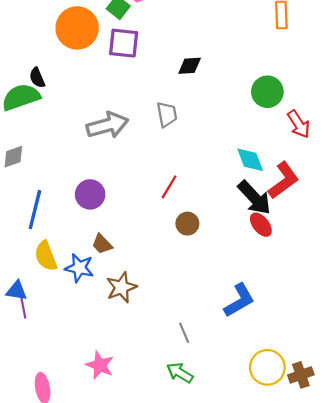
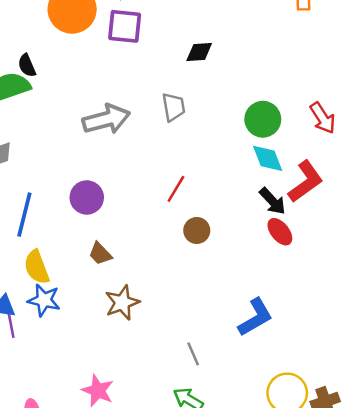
green circle: (267, 92) -> (263, 119), moved
black arrow: (254, 198) -> (273, 201), size x0.7
blue star: (79, 268) -> (44, 300), moved

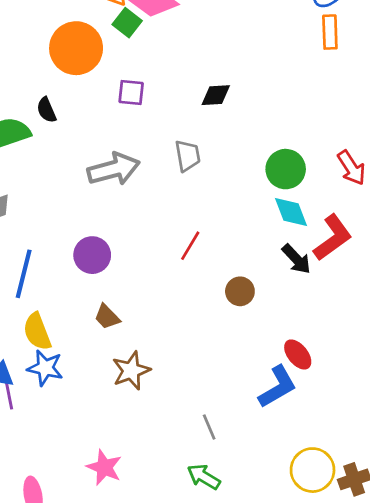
purple square: (125, 26) -> (131, 92), moved, size x0.7
black semicircle: (27, 65) -> (46, 110), moved
brown circle: (197, 230) -> (240, 291), moved
red ellipse: (280, 232) -> (298, 354), moved

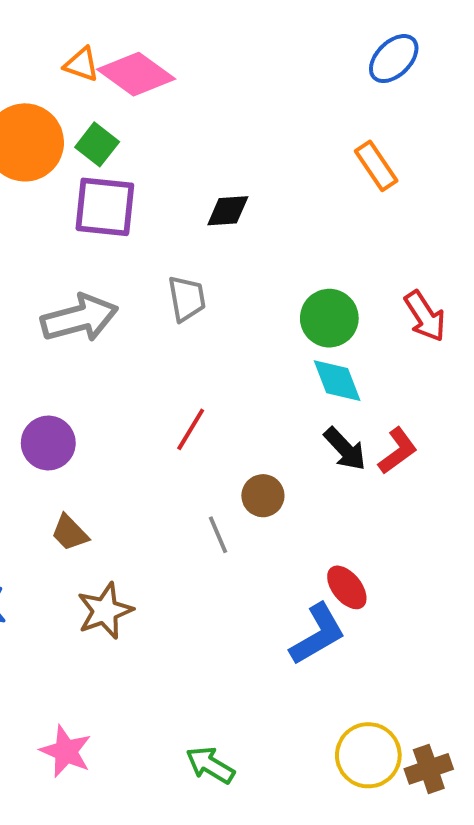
green square: (127, 23) -> (97, 144), moved
orange rectangle: (330, 32) -> (376, 166), moved, turned -32
purple square: (131, 92) -> (105, 207), size x1.6
red L-shape: (333, 238) -> (398, 451), moved, size x0.7
gray line: (209, 427) -> (218, 535), moved

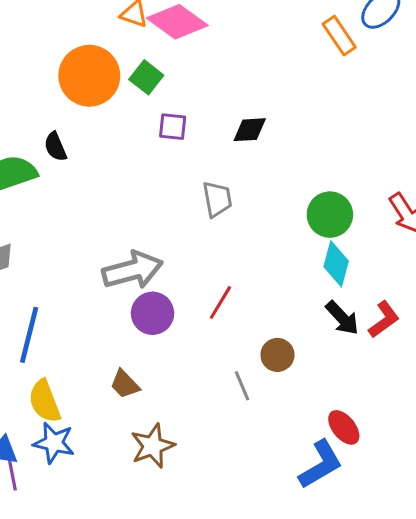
orange rectangle: (376, 166) -> (339, 36), moved
purple square: (105, 207) -> (173, 127), moved, size x0.6
gray arrow: (79, 318) -> (132, 270), moved
cyan diamond: (337, 381) -> (336, 264), turned 36
purple circle: (48, 443) -> (153, 313), moved

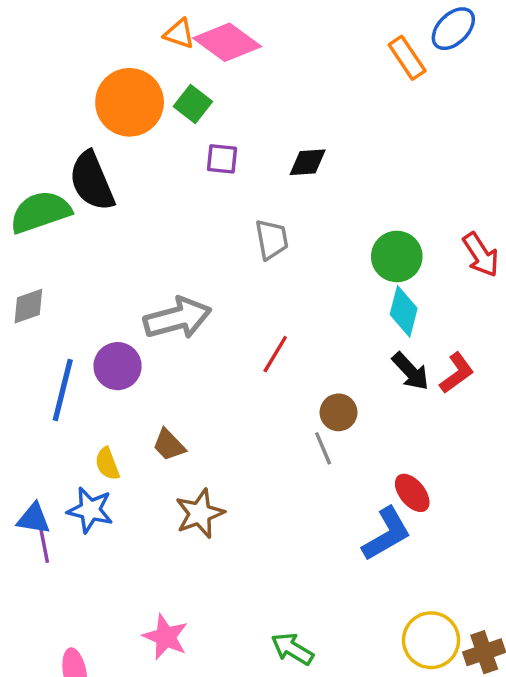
black semicircle: (55, 147) -> (92, 181), size x1.8
purple circle: (153, 313) -> (118, 366), moved
gray line: (242, 386) -> (323, 448), moved
yellow semicircle: (45, 401) -> (107, 464), moved, size x0.7

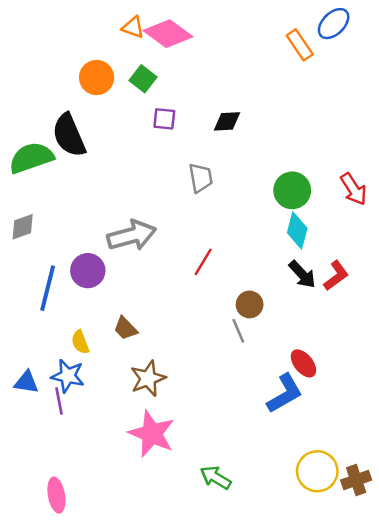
orange circle: (130, 102) -> (97, 77), size x0.7
purple line: (44, 544) -> (59, 401), moved
pink star: (165, 637) -> (152, 434), moved, size x1.4

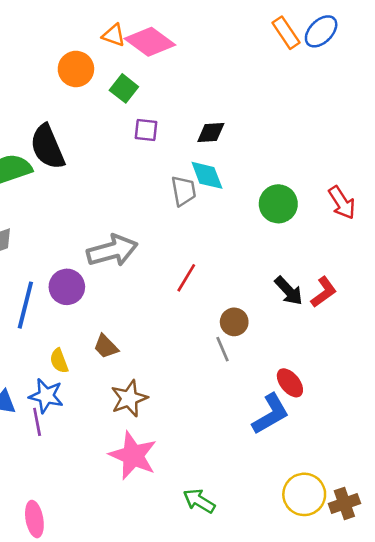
orange rectangle: (300, 45) -> (286, 33), moved
orange circle: (97, 77) -> (76, 69), moved
cyan diamond: (297, 230) -> (207, 175), moved, turned -36

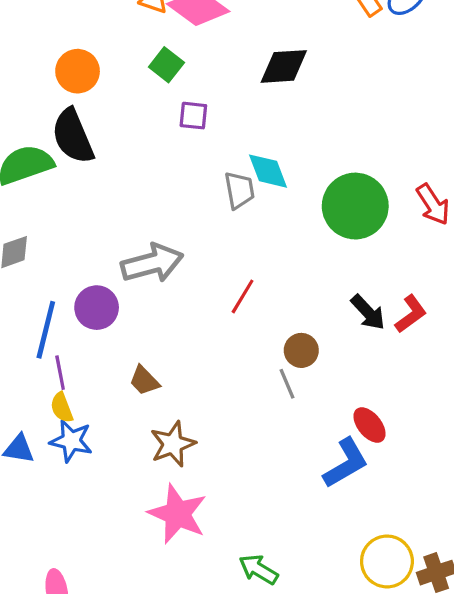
orange circle: (76, 69) -> (78, 71), moved
black diamond: (211, 133) -> (284, 66), moved, size x1.4
green circle: (278, 204) -> (355, 206), size x1.4
yellow semicircle: (59, 361) -> (62, 408), moved
purple line: (37, 422) -> (60, 373), moved

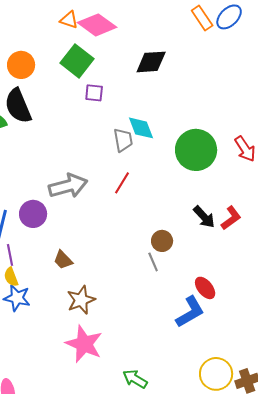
green square: (166, 65) -> (77, 61), size x1.5
red line: (243, 296) -> (122, 183), moved

